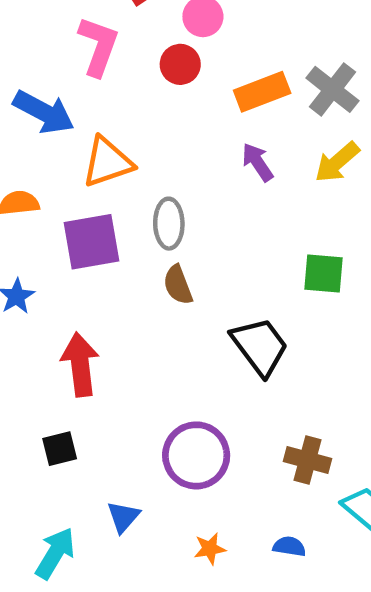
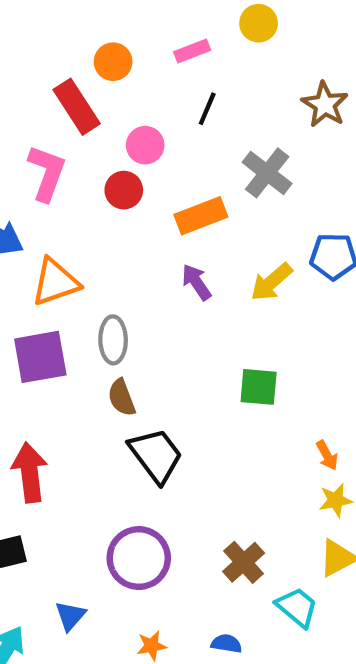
gray cross: (333, 89) -> (267, 173), moved
black trapezoid: (260, 346) -> (156, 455), moved
brown cross: (308, 460) -> (244, 562), turned 33

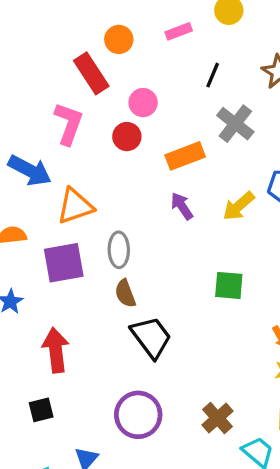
black line: (207, 109) -> (213, 75), moved

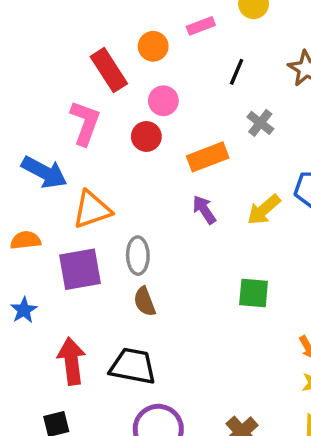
orange circle: (119, 39) -> (153, 46), moved
gray cross: (235, 124) -> (260, 123), size x0.7
black trapezoid: (151, 337) -> (133, 366), moved, turned -42

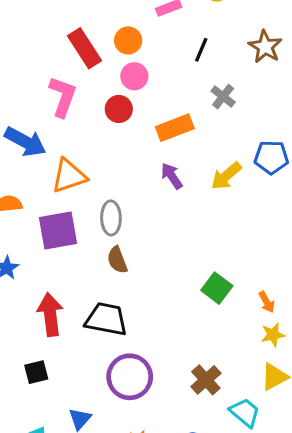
orange circle: (153, 46) -> (128, 40), moved
green square: (254, 293) -> (217, 288), moved, turned 32

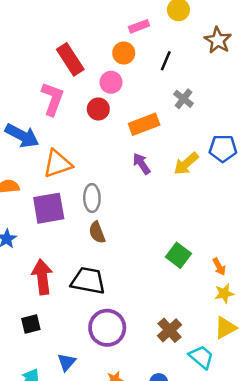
orange circle: (128, 40) -> (124, 53), moved
brown star: (265, 47) -> (218, 40), moved

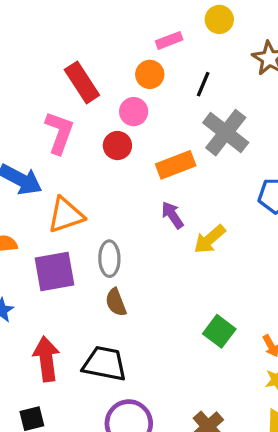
gray cross: (184, 99) -> (226, 133), size x1.8
yellow arrow: (186, 164) -> (210, 239), moved

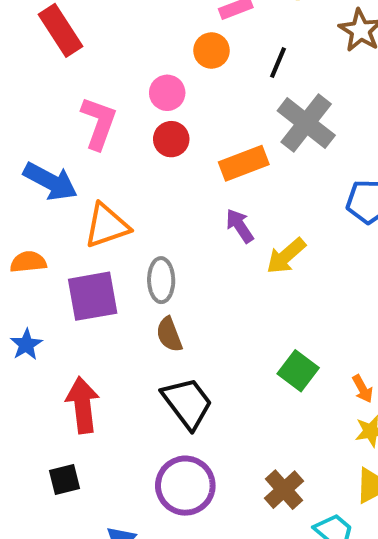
red rectangle: (82, 82) -> (60, 30), moved
pink circle: (134, 112) -> (167, 93), moved
black trapezoid: (105, 364) -> (187, 403), moved, turned 42

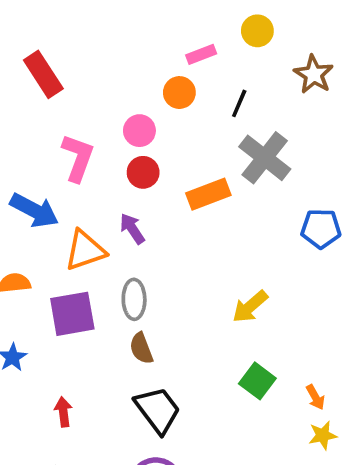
purple arrow: (240, 226) -> (132, 229), moved
yellow arrow: (286, 256) -> (250, 307), moved
red arrow: (83, 405) -> (63, 412), size x0.6

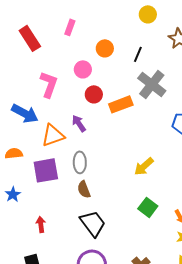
pink rectangle: (201, 54) -> (70, 27), moved, turned -49
red circle: (143, 172) -> (94, 94), moved

